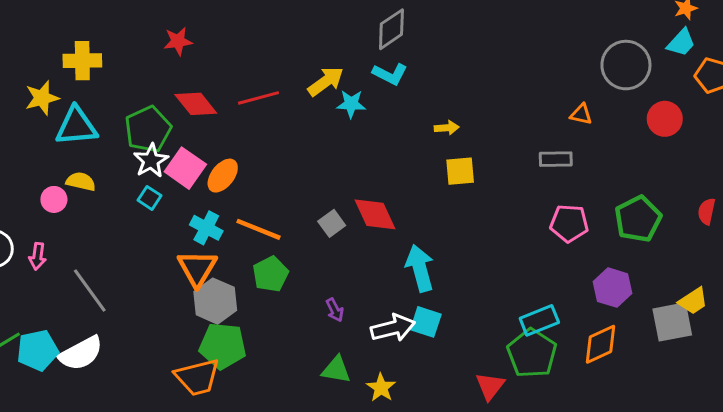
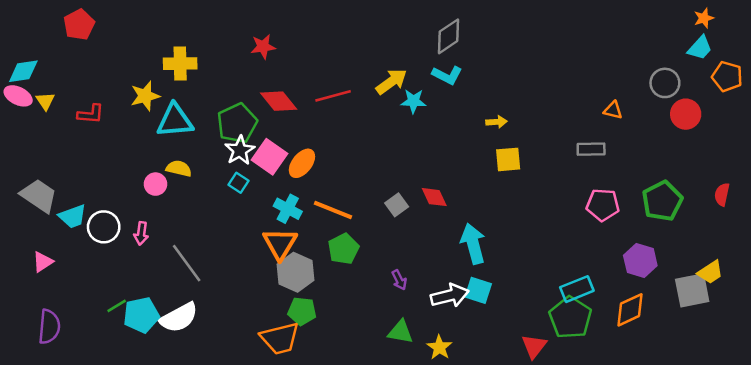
gray circle: (626, 65) -> (665, 83), moved, size x0.7
red diamond: (375, 214) -> (434, 197), size x0.7
green pentagon: (223, 346) -> (302, 311), size x0.7

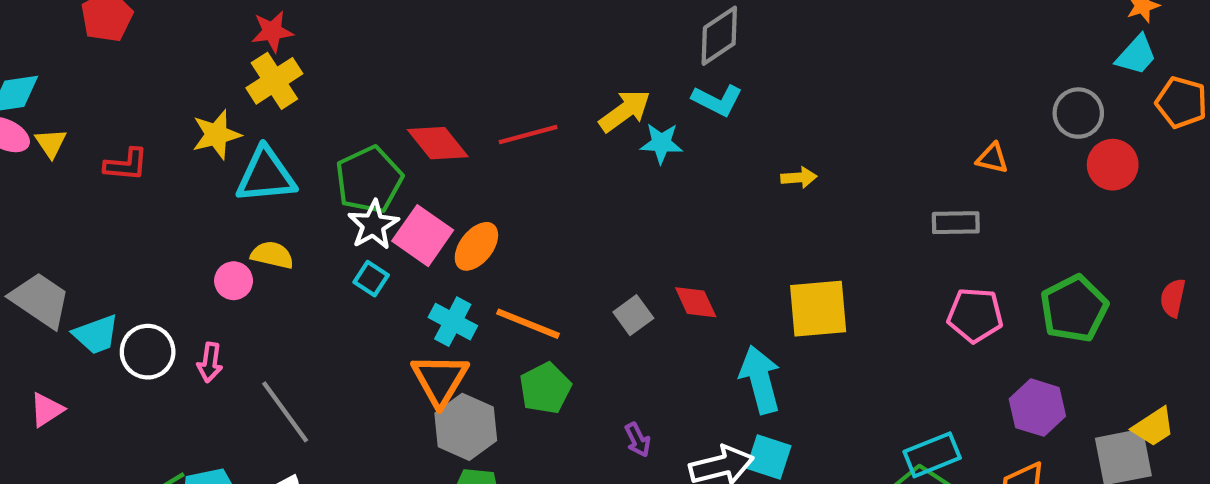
red star: (263, 47) -> (272, 31), moved
yellow cross: (180, 64) -> (274, 81), turned -32
yellow square: (508, 159) -> (818, 309), moved, size x1.4

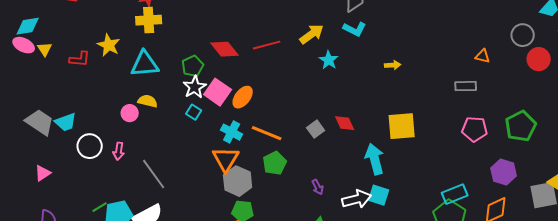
yellow cross: (274, 81) -> (149, 20), turned 30
yellow star: (216, 135) -> (109, 45), moved, turned -30
cyan star: (661, 143) -> (329, 60), moved, turned 30
green pentagon: (369, 180) -> (193, 66), size x0.7
cyan trapezoid: (96, 334) -> (66, 122), moved

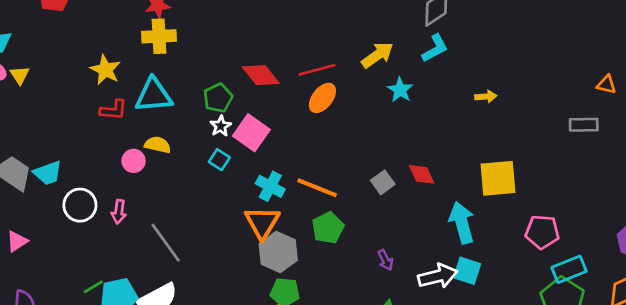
cyan L-shape: (355, 29) -> (435, 48), turned -55
red L-shape: (80, 59) -> (113, 110), moved
white star: (195, 87) -> (221, 126), size x0.7
orange ellipse: (243, 97) -> (322, 98), moved
pink pentagon: (475, 129) -> (542, 232), moved

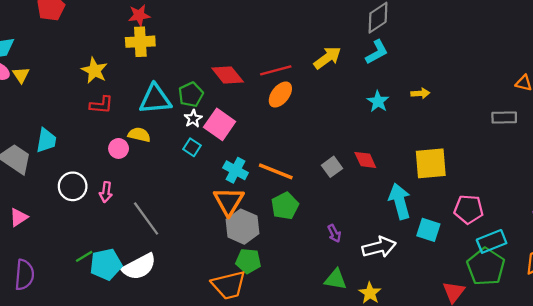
cyan star: (400, 90) -> (378, 101), moved
cyan triangle: (154, 95) -> (155, 99), moved
cyan trapezoid: (48, 173) -> (46, 140), moved, turned -60
cyan square: (467, 271) -> (428, 230), moved

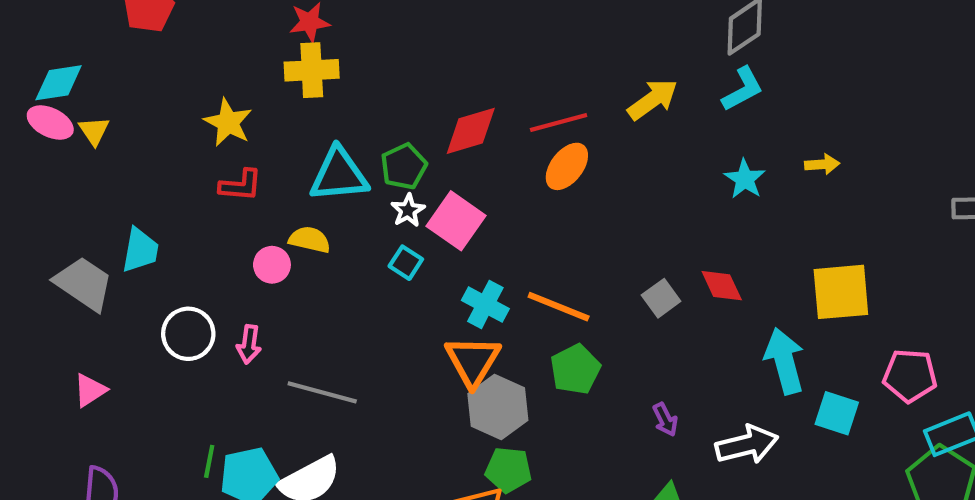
red diamond: (228, 75) -> (471, 131), turned -68
gray line: (146, 218) -> (322, 392), turned -39
green line: (84, 256) -> (209, 461), turned -48

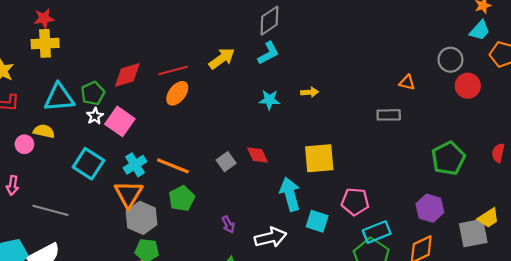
cyan star: (745, 179) -> (269, 100), turned -30
cyan square: (406, 263) -> (88, 164), moved, size x1.8
cyan cross: (485, 304) -> (135, 165), turned 30

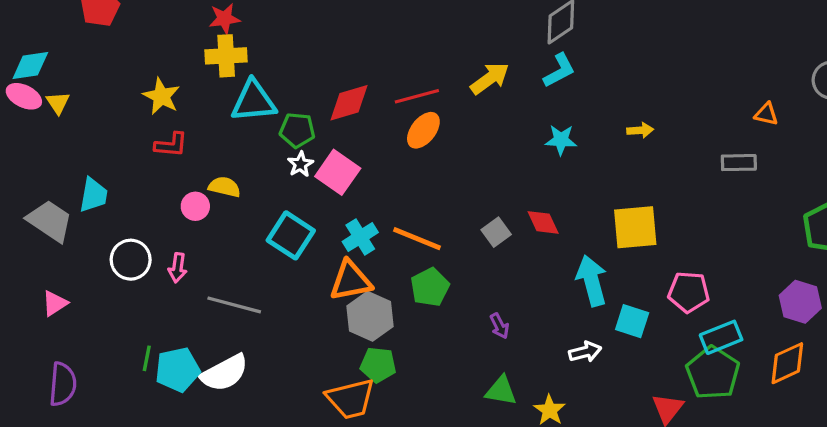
yellow arrow: (310, 92) -> (640, 130), moved
green pentagon: (93, 93) -> (297, 130), turned 30
cyan triangle: (59, 98) -> (254, 101), moved
orange triangle: (129, 194) -> (351, 281), turned 48
white arrow: (271, 237) -> (585, 352), moved, size x0.7

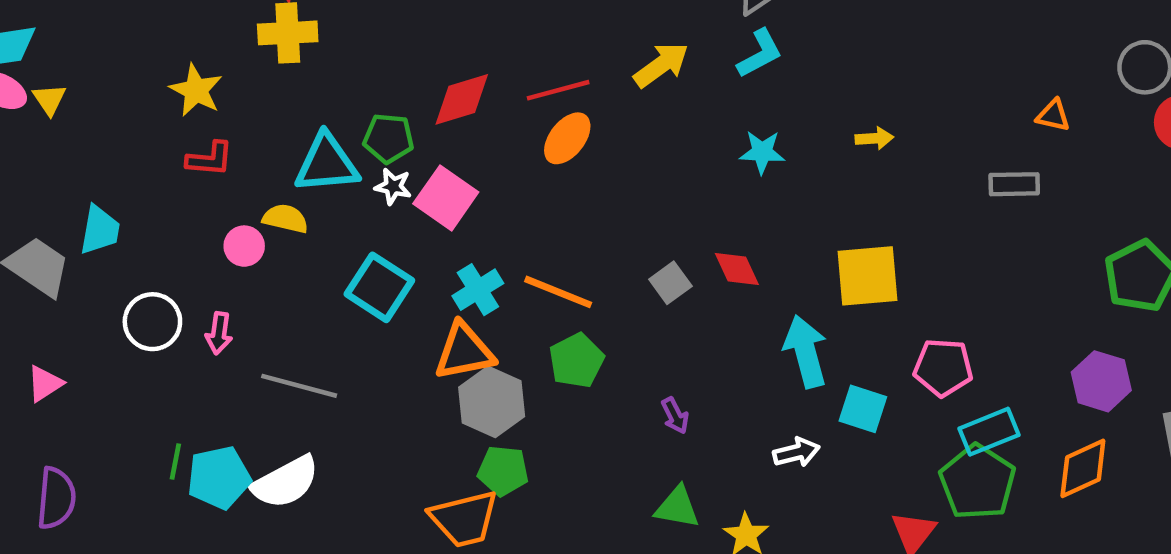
cyan triangle: (254, 101) -> (327, 164), moved
white star: (300, 164) -> (393, 186), turned -30

